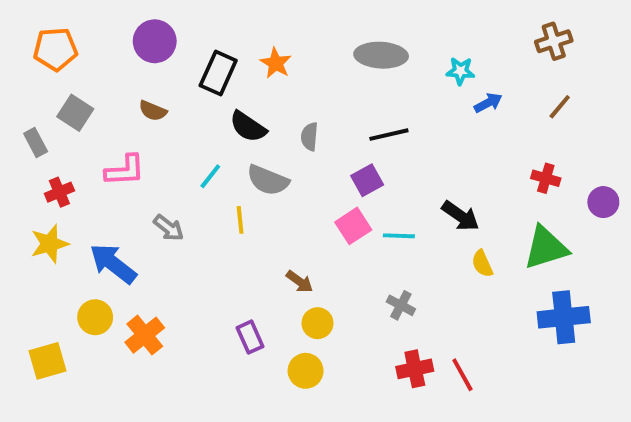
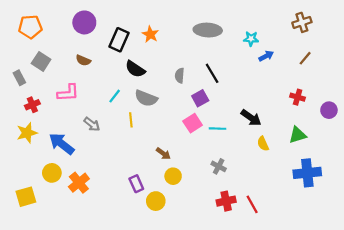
black line: (389, 135) -> (212, 73), turned 72
gray semicircle: (310, 137) -> (180, 75), moved
green triangle: (546, 248) -> (298, 135), size x0.7
yellow circle: (306, 371) -> (156, 201), moved

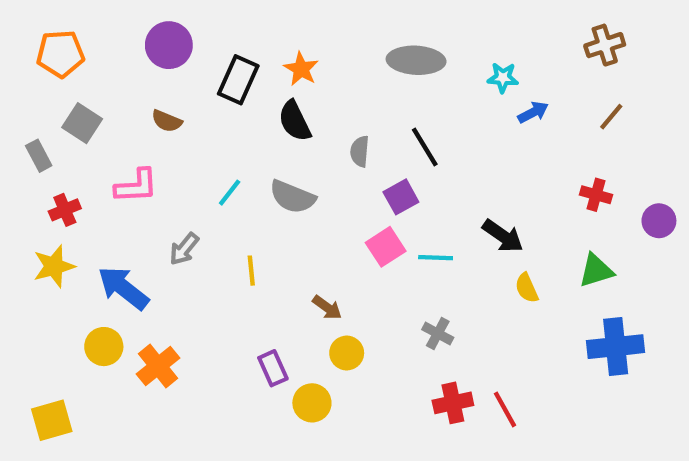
black semicircle: (135, 69) -> (295, 121), moved, turned 30
yellow line: (131, 120) -> (251, 271), moved
gray arrow: (92, 124) -> (184, 249), turned 91
yellow square: (26, 197) -> (52, 420), moved

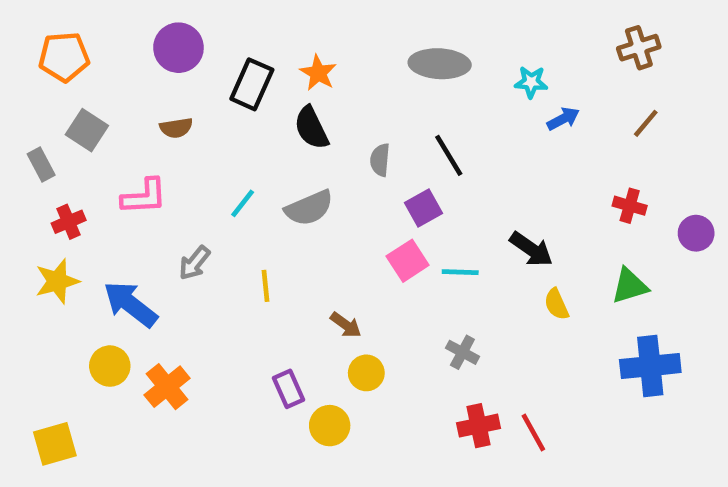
brown semicircle: (167, 121) -> (176, 128), turned -32
gray semicircle: (292, 197) -> (309, 208), turned -45

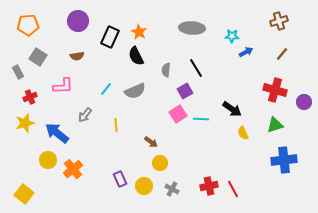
red cross: (630, 206) -> (275, 90), size x1.6
gray cross: (462, 352) -> (172, 189), moved
purple rectangle: (288, 389) -> (120, 179), moved
yellow square: (55, 444) -> (24, 194), turned -36

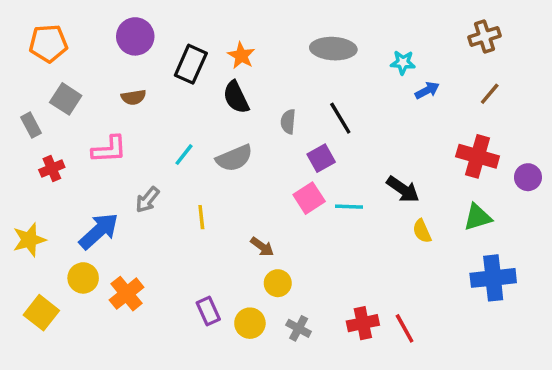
yellow star: (25, 123) -> (29, 240), moved
blue arrow: (57, 133) -> (99, 231), turned 100
yellow square: (24, 194) -> (41, 313), moved

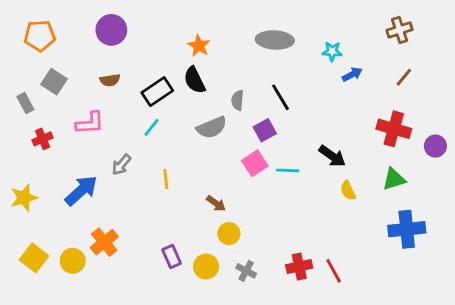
black rectangle: (191, 64) -> (157, 92), moved, turned 32
gray semicircle: (234, 158) -> (212, 127), moved
yellow circle: (83, 278) -> (73, 261), moved

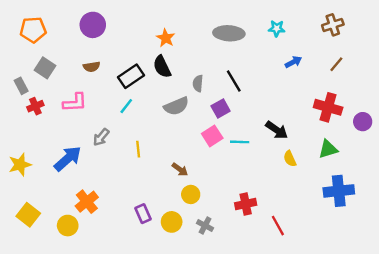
cyan star: (332, 51) -> (277, 28), moved
red cross: (43, 139) -> (35, 106), moved
yellow circle: (73, 261) -> (68, 226), moved
red cross: (299, 266) -> (246, 204), moved

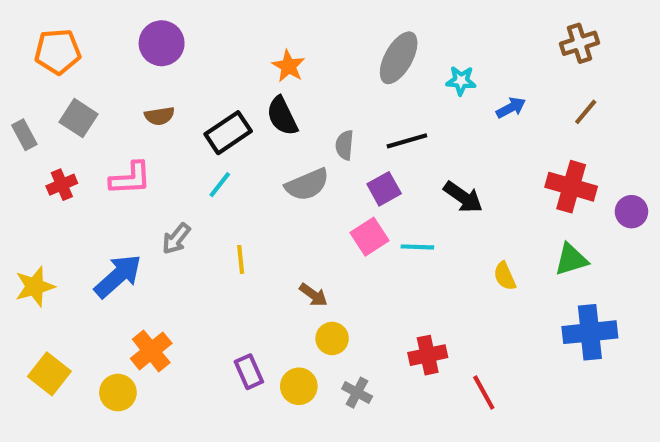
cyan star: (277, 28) -> (461, 81), moved
gray ellipse: (229, 33) -> (399, 58), turned -64
black line: (234, 81) -> (407, 141), turned -75
gray rectangle: (21, 86) -> (24, 135), moved
black arrow: (277, 130) -> (463, 197), moved

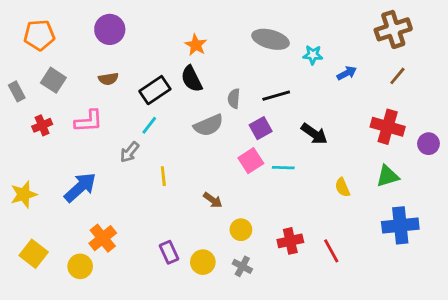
brown cross: (579, 43) -> (393, 29), size x1.4
gray ellipse: (399, 58) -> (271, 39), turned 76
gray arrow: (176, 239) -> (130, 152), moved
yellow circle: (332, 338) -> (241, 230), moved
red line: (484, 393) -> (331, 251), moved

